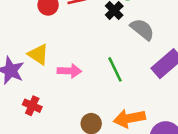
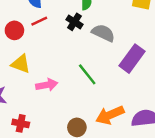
yellow triangle: (38, 54) -> (21, 64), moved

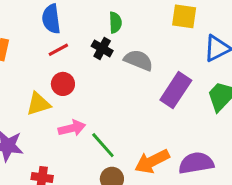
red circle: (14, 30) -> (63, 84), moved
yellow triangle: (21, 64) -> (38, 104), turned -35
green line: (87, 74) -> (103, 145), moved

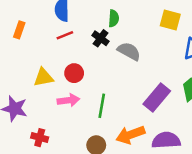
red circle: (63, 84) -> (74, 73), moved
purple rectangle: (176, 90) -> (157, 97), moved
green line: (103, 145) -> (102, 106), moved, turned 45

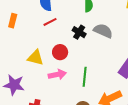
black cross: (101, 38) -> (79, 32), moved
yellow triangle: (44, 77) -> (35, 58), turned 30

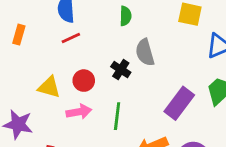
gray semicircle: (103, 31) -> (145, 52), turned -132
black cross: (79, 32) -> (121, 70), moved

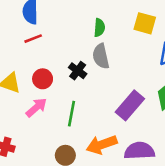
green semicircle: (125, 16) -> (99, 28), moved
pink arrow: (79, 112) -> (36, 107), turned -35

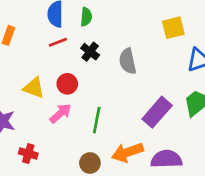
yellow square: (145, 23) -> (173, 28), turned -30
green semicircle: (99, 28) -> (86, 17), moved
black cross: (78, 71) -> (90, 52), moved

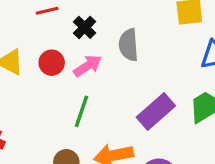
pink arrow: (61, 113) -> (88, 66), moved

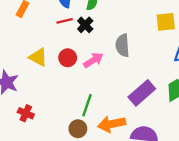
black cross: (85, 27) -> (85, 25), moved
green line: (81, 111) -> (87, 105), moved

